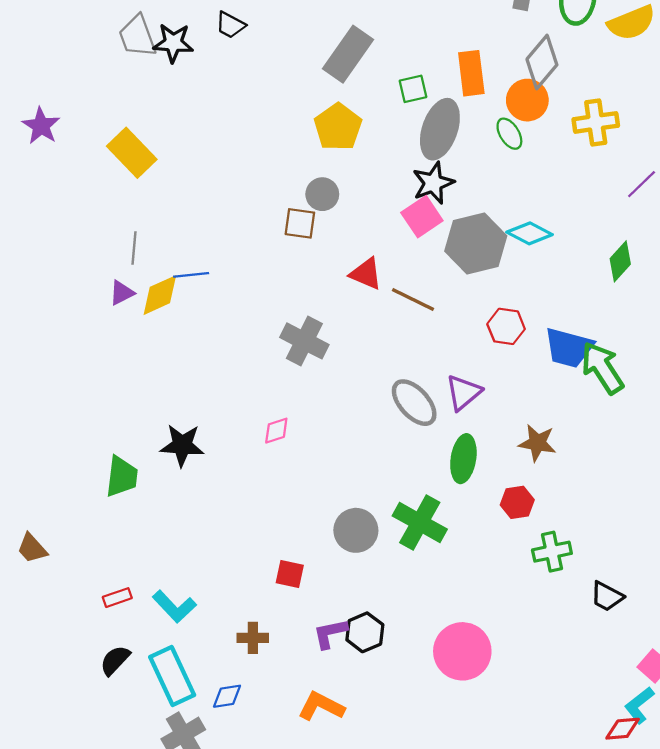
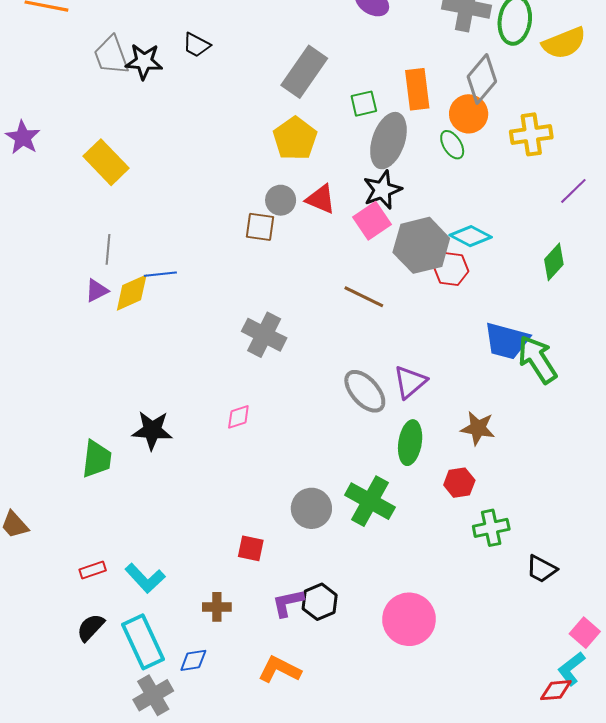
red triangle: (366, 274) -> (321, 199), moved
red hexagon: (506, 326) -> (451, 269), moved

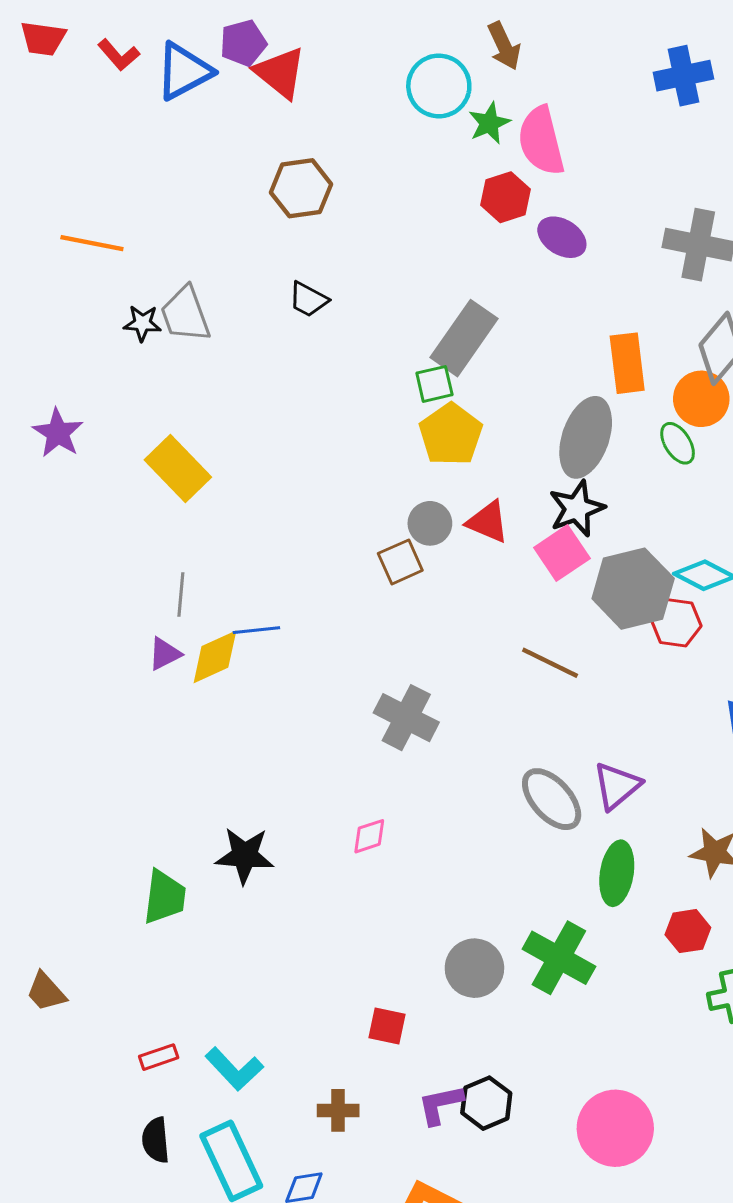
black star: (144, 61) -> (142, 323), moved, size x0.7
green square: (364, 104) -> (434, 384), moved
brown square: (260, 227) -> (400, 562), turned -32
black semicircle: (91, 627) -> (156, 1140), turned -48

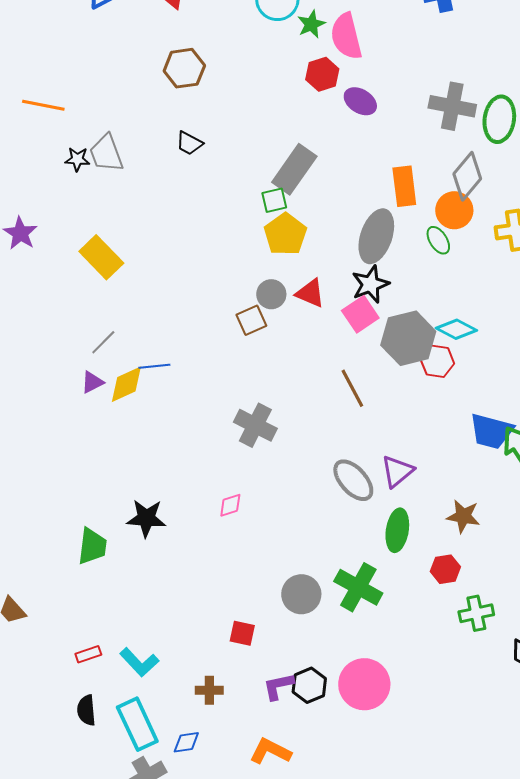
gray line: (181, 595) -> (103, 342), turned 40
brown line: (550, 663) -> (352, 388), turned 36
pink circle: (615, 1128) -> (364, 684), moved

